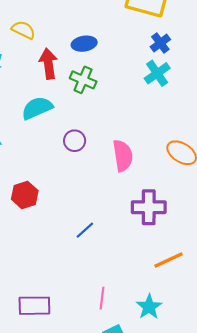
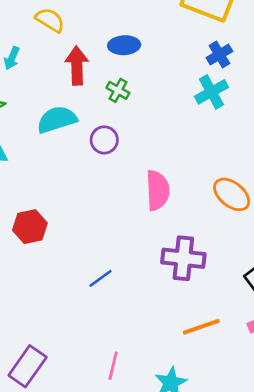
green cross: (83, 80) -> (118, 90), size x0.7
purple circle: (75, 141) -> (104, 140), moved
purple rectangle: (34, 306) -> (28, 366), turned -60

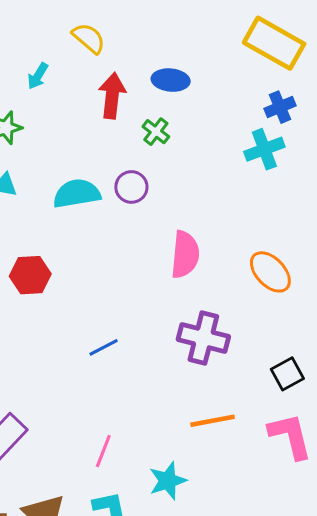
cyan semicircle: (57, 120) -> (77, 194), moved

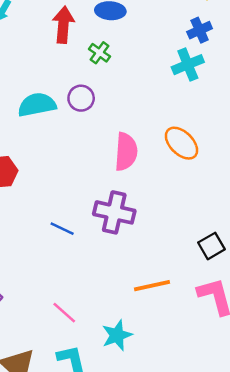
orange ellipse: (270, 272) -> (181, 143), moved
purple cross: (203, 338) -> (114, 212), moved
blue line: (104, 347) -> (62, 229), turned 55
pink line: (103, 451) -> (64, 313), turned -68

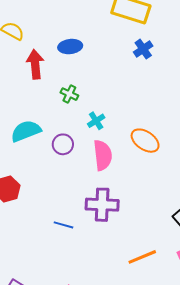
green cross: (100, 53) -> (69, 94), moved
cyan cross: (188, 65) -> (96, 121), moved, size x0.7
purple circle: (81, 98) -> (63, 144), moved

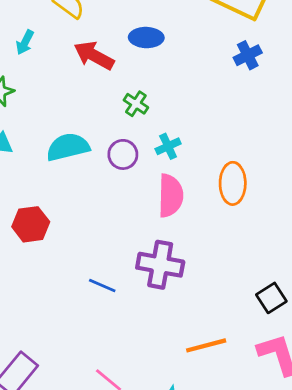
red arrow: (35, 64) -> (94, 55), turned -64
orange ellipse: (145, 141) -> (233, 183), turned 48
purple circle: (63, 144) -> (123, 154), moved

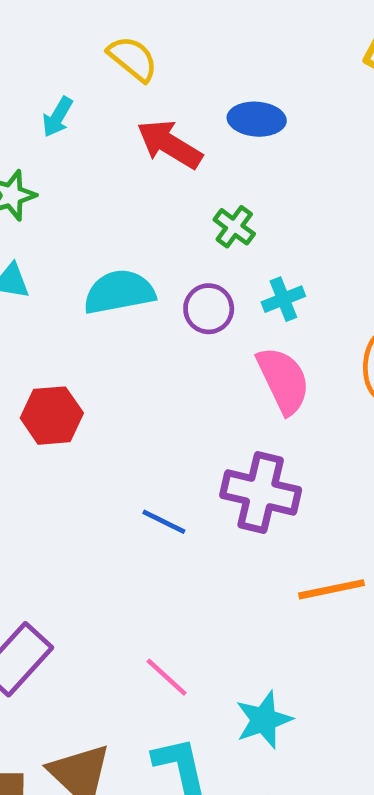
pink semicircle: (171, 196) -> (283, 380), turned -30
orange line: (206, 345) -> (332, 589), moved

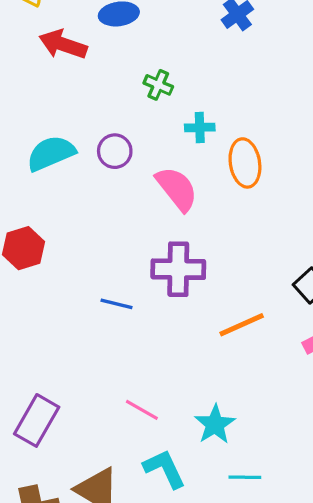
green cross: (234, 227) -> (158, 85), moved
cyan cross: (283, 299) -> (200, 128), moved, turned 32

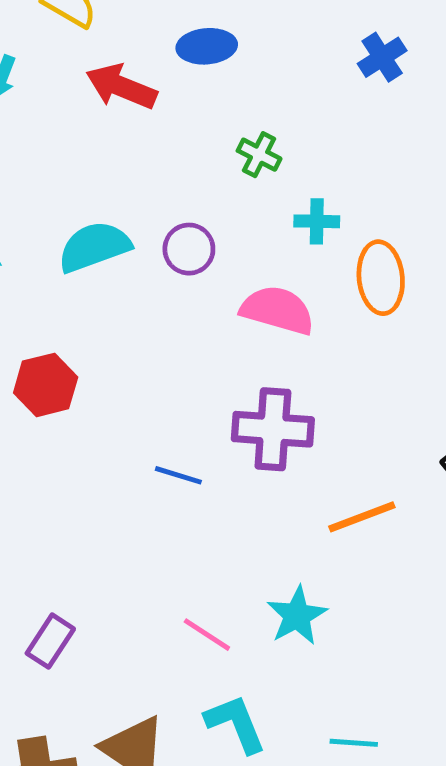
pink semicircle: (177, 189) -> (278, 310), turned -39
purple rectangle: (37, 420) -> (50, 641), size x0.7
cyan star: (215, 424) -> (297, 616), moved

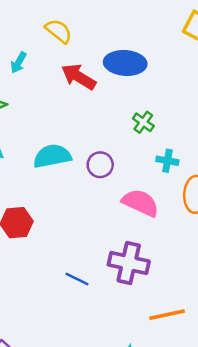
blue ellipse: (207, 46) -> (125, 63), size x1.4

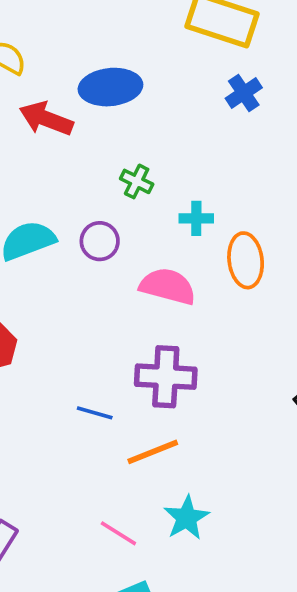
green cross: (143, 122) -> (137, 181), moved
orange line: (167, 315) -> (153, 452), moved

